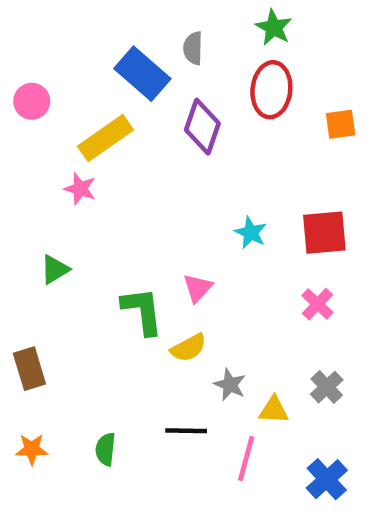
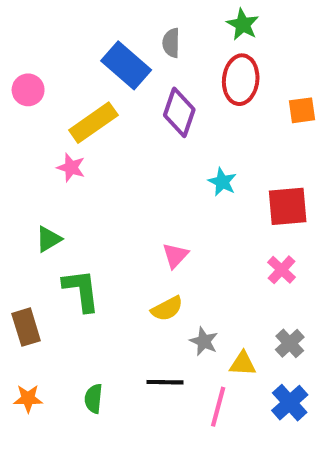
cyan star: (251, 233) -> (222, 182), moved
green L-shape: (142, 311) -> (81, 290), moved
blue cross: (327, 479) -> (290, 403), moved

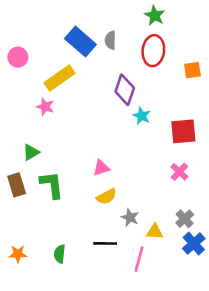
gray semicircle: (171, 43) -> (110, 40), moved
purple diamond: (179, 112) -> (125, 90), moved
pink triangle: (175, 255) -> (101, 168), moved, turned 30
brown rectangle: (26, 327) -> (17, 185), moved
blue cross: (290, 403) -> (194, 243), moved

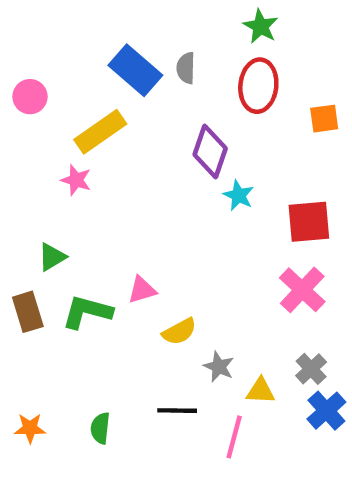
pink triangle: (101, 168) -> (142, 290), moved
pink cross: (179, 172) -> (302, 290), size x1.5
green L-shape: (52, 185) -> (87, 312), turned -68

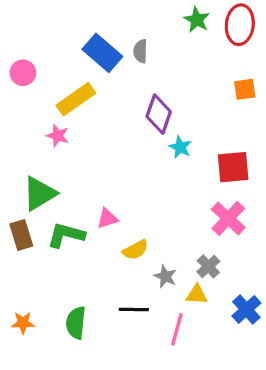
red ellipse: (258, 86) -> (240, 25), moved
green triangle: (52, 257) -> (39, 194), size x1.6
gray cross: (311, 369) -> (208, 266), moved
green semicircle: (100, 428) -> (76, 323), size x1.4

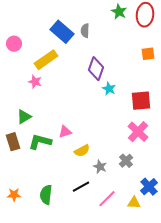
green triangle: (39, 194) -> (24, 117), size x0.7
yellow triangle: (197, 295) -> (134, 203), moved
black line: (134, 309) -> (81, 187), turned -30
pink line: (177, 329) -> (107, 199), turned 30

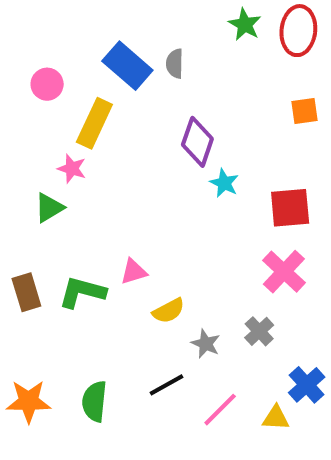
pink circle: (14, 44) -> (47, 84), moved
yellow rectangle: (46, 60) -> (94, 123), turned -30
green triangle: (24, 117) -> (49, 208), moved
orange star: (14, 195) -> (29, 401), size x1.5

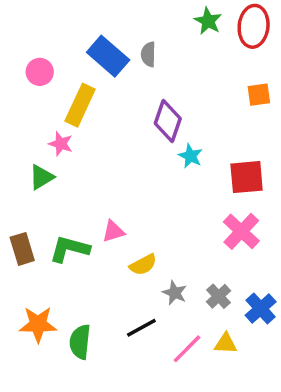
gray cross: (259, 331) -> (219, 296), moved
blue cross: (307, 385) -> (261, 309), moved
orange star: (29, 401) -> (38, 324), moved
yellow triangle: (276, 418) -> (226, 344), moved

